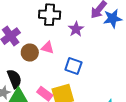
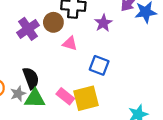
brown circle: (30, 53) -> (53, 22), moved

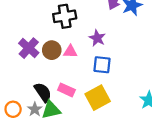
brown circle: (53, 22) -> (52, 50), moved
purple star: (103, 23) -> (97, 38), moved
pink rectangle: (65, 96) -> (66, 90), moved

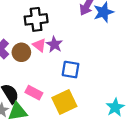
purple star: (97, 38) -> (54, 44), moved
pink triangle: (70, 52) -> (39, 45), moved, turned 32

